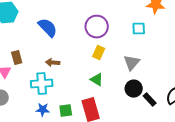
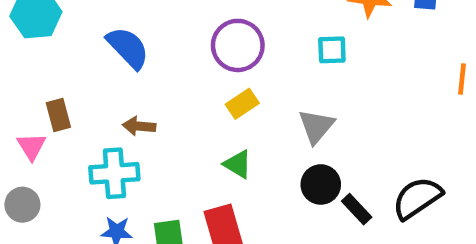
yellow rectangle: (99, 53) -> (242, 104), turned 32

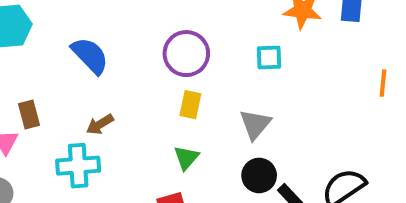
yellow rectangle: (242, 104) -> (190, 105), turned -44
brown arrow: (139, 126) -> (100, 124), turned -36
green triangle: (238, 164) -> (186, 158), turned 40

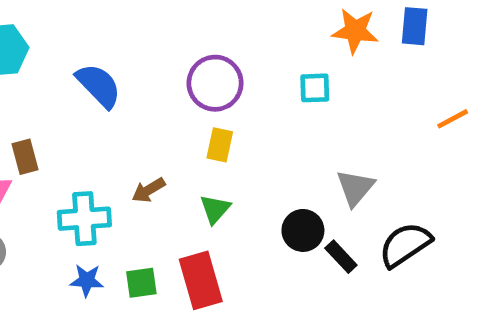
orange line: (383, 83) -> (453, 119), turned 56
brown arrow: (100, 124) -> (149, 190), moved
gray triangle: (255, 124) -> (355, 188), moved

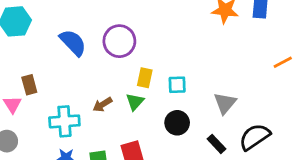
purple circle: (215, 83) -> (119, 41), moved
cyan square: (315, 88) -> (177, 85), moved
green triangle: (215, 209) -> (135, 102), moved
black circle: (303, 230) -> (177, 123), moved

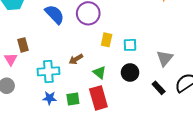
green triangle: (135, 102) -> (99, 72), moved, turned -32

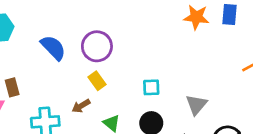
yellow rectangle: (107, 40) -> (97, 81), moved, turned -48

